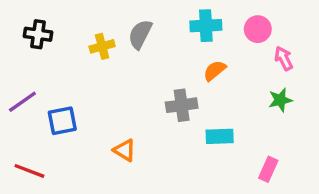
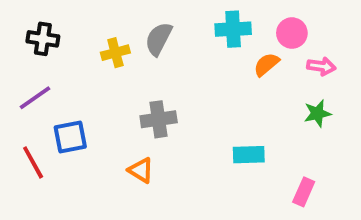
pink arrow: (284, 59) -> (321, 66), turned 125
orange semicircle: (215, 71) -> (266, 64), moved
purple line: (22, 102) -> (35, 98), moved
gray cross: (182, 105) -> (159, 119), moved
red line: (29, 171) -> (33, 162), moved, turned 40

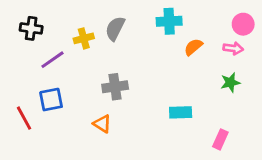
pink circle: (292, 33) -> (243, 24), moved
purple line: (35, 98) -> (52, 60), moved

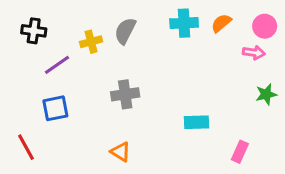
orange semicircle: (193, 47) -> (221, 23), moved
green star: (230, 82) -> (266, 94), moved
red line: (24, 118) -> (26, 147), moved
orange triangle: (102, 124) -> (121, 152), moved

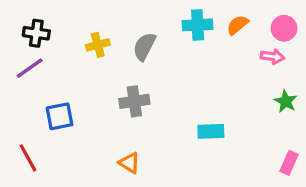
gray semicircle: (125, 31) -> (144, 47), moved
purple line: (57, 65) -> (30, 68), moved
green star: (266, 94) -> (286, 101), turned -30
pink rectangle: (240, 152) -> (289, 163), moved

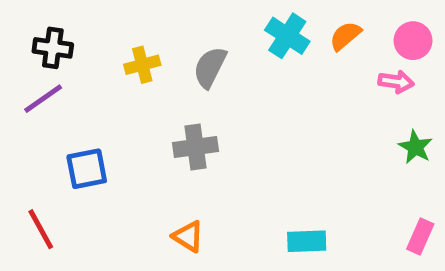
cyan cross: (198, 25) -> (287, 36), turned 36
cyan rectangle: (211, 131) -> (307, 241), moved

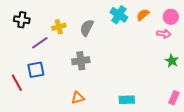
purple line: (43, 99) -> (40, 43), moved
red line: (41, 229) -> (17, 83), moved
orange triangle: (188, 236) -> (78, 98), turned -48

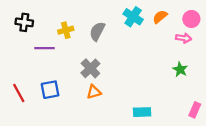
purple line: (40, 43) -> (44, 48), turned 36
gray cross: (81, 61) -> (90, 68), turned -36
green star: (172, 61) -> (180, 69), moved
blue square: (36, 70) -> (50, 90), moved
orange triangle: (78, 98) -> (94, 92), moved

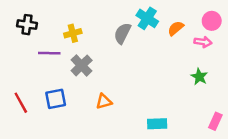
orange semicircle: (160, 17) -> (176, 28), moved
gray semicircle: (97, 31) -> (122, 33), moved
gray cross: (90, 68) -> (82, 65), moved

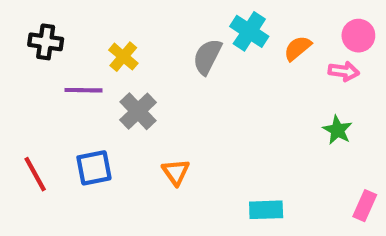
yellow cross: (73, 33) -> (123, 57), turned -35
orange triangle: (104, 101) -> (176, 172), turned -49

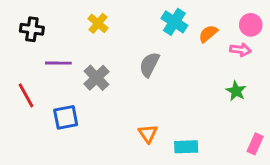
yellow cross: (123, 57) -> (98, 23), moved
gray semicircle: (207, 57) -> (149, 65), moved
orange triangle: (176, 172) -> (148, 134), moved
red line: (35, 174) -> (26, 95), moved

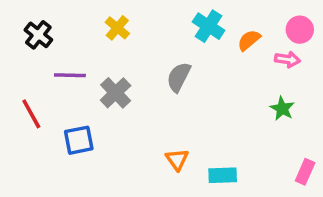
black cross: (32, 29) -> (38, 35), turned 30

